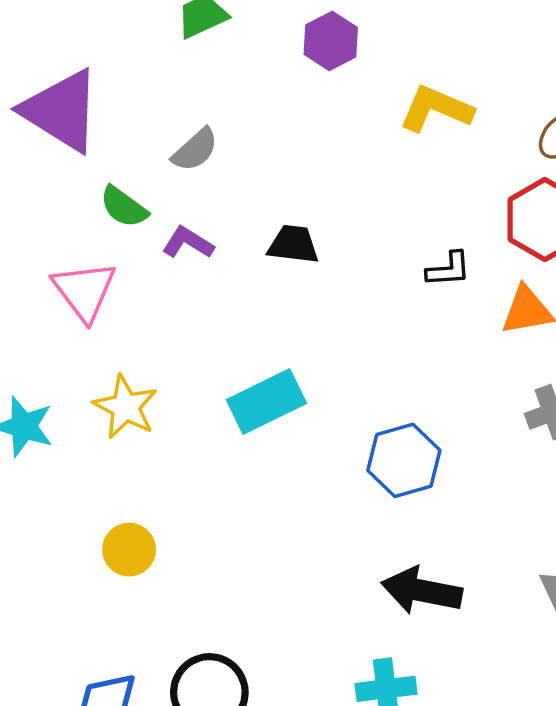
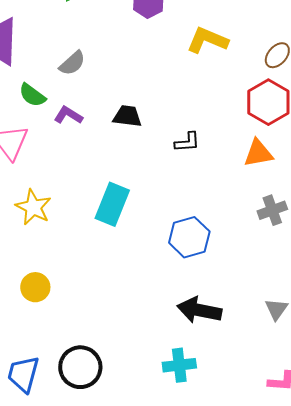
black L-shape: (449, 269) -> (187, 142), moved
cyan rectangle: (266, 401) -> (112, 204), turned -42

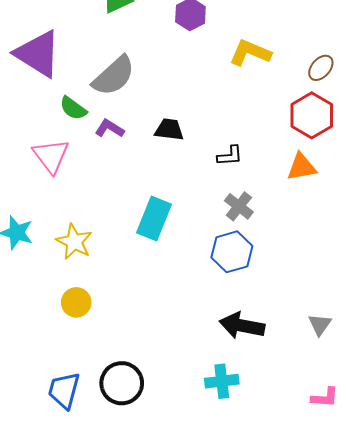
gray semicircle: (72, 63) -> (114, 76), size x1.6
yellow star: (33, 207) -> (74, 242), moved
gray cross: (272, 210) -> (239, 206), moved, turned -32

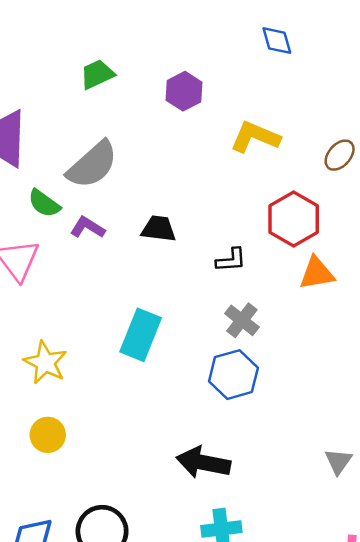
red hexagon: (312, 115) -> (294, 219), moved
black arrow: (242, 326) -> (203, 463), moved

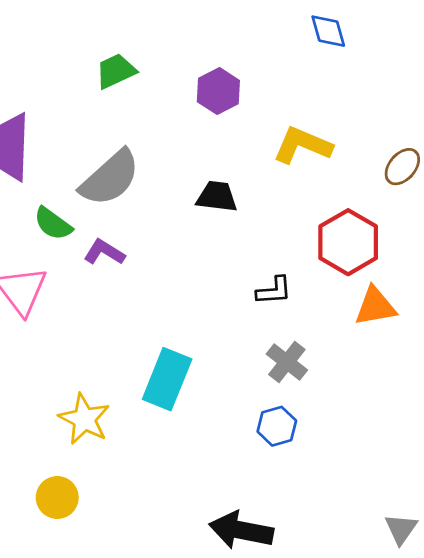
black trapezoid: (159, 229) -> (217, 197), moved
yellow star: (45, 363) -> (84, 419), moved
blue hexagon: (233, 375) -> (277, 426), size x0.7

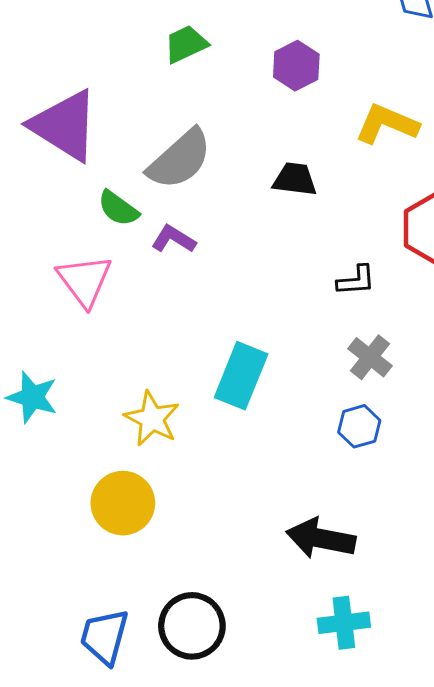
yellow circle: (57, 497) -> (123, 503), size x1.4

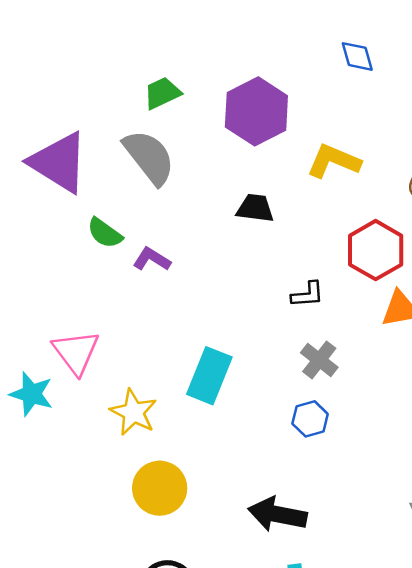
purple hexagon: (296, 66) -> (256, 111), size x1.6
gray semicircle: (180, 159) -> (149, 157), moved, turned -86
pink triangle: (84, 281) -> (76, 352), moved
yellow circle: (123, 503) -> (160, 488), moved

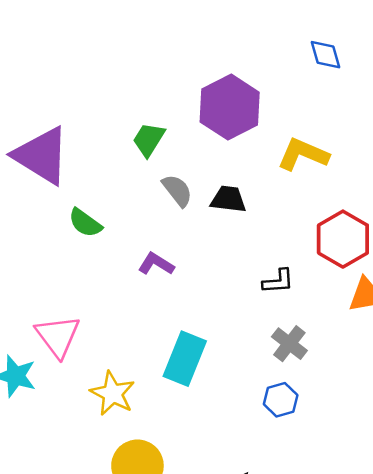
green trapezoid: (162, 93) -> (149, 139), moved, turned -33
gray semicircle: (149, 157) -> (177, 190), moved, size x0.6
purple L-shape: (152, 259) -> (156, 264), moved

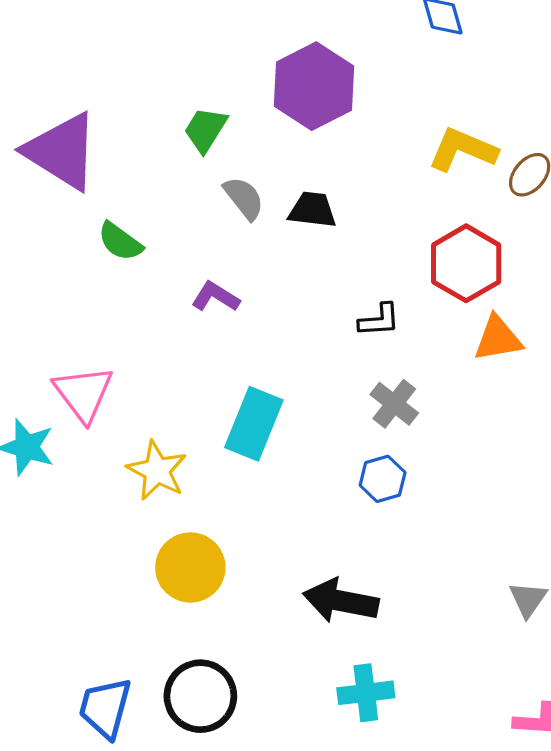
yellow L-shape: (303, 154) -> (463, 150), moved

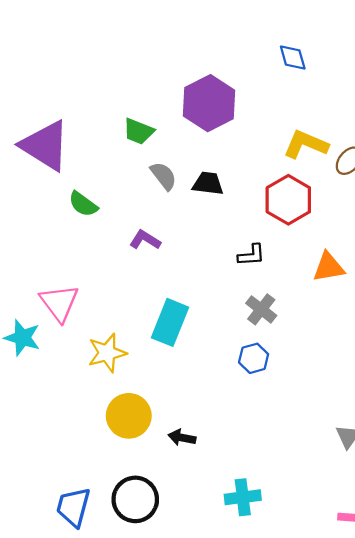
green trapezoid: (205, 130) -> (139, 131), turned -100
red hexagon: (466, 263) -> (288, 200), moved
yellow star: (157, 471) -> (107, 353), turned 30
black arrow: (341, 601) -> (182, 438), moved, size x0.6

